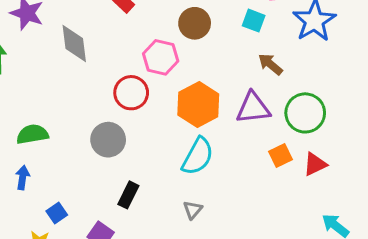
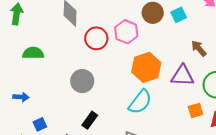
cyan square: (254, 21) -> (179, 15), moved, turned 35
red circle: (131, 93) -> (96, 38), moved
green semicircle: (32, 134) -> (33, 53), moved
blue arrow: (23, 178) -> (21, 97), turned 77

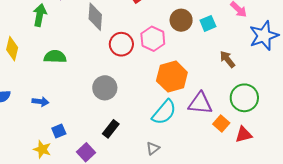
purple triangle: (183, 76) -> (200, 103), moved
orange square: (196, 110) -> (221, 124), turned -35

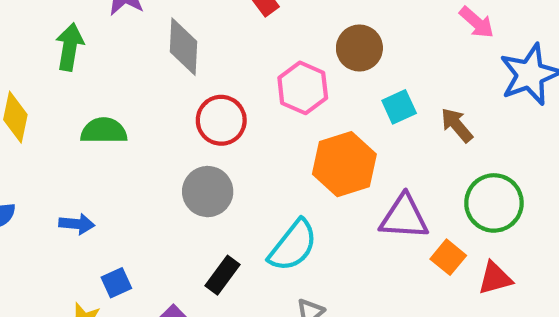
cyan square: (208, 23) -> (399, 107), moved
red circle: (121, 44) -> (221, 120), moved
cyan semicircle: (164, 112) -> (293, 246), moved

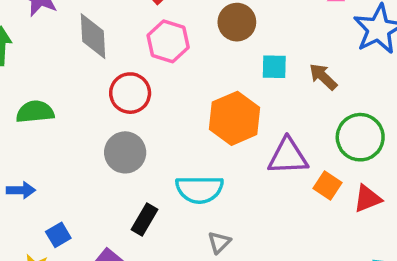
pink hexagon: (303, 88) -> (168, 41), moved
cyan square: (399, 107) -> (274, 67), turned 32
cyan semicircle: (293, 246) -> (200, 189), turned 57

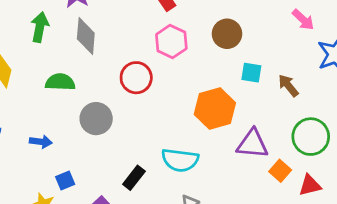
gray diamond: (93, 36) -> (86, 36), moved
gray circle: (125, 152) -> (96, 119), moved

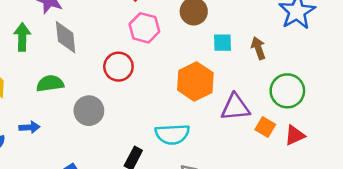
brown arrow: (288, 86) -> (258, 48), turned 30
blue arrow: (41, 142) -> (29, 127), moved

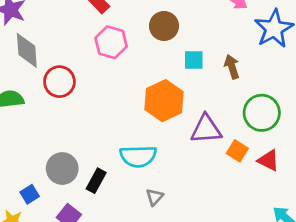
red circle: (118, 67) -> (59, 82), moved
gray circle: (89, 111) -> (62, 169), moved
red triangle: (295, 135) -> (269, 160), turned 50

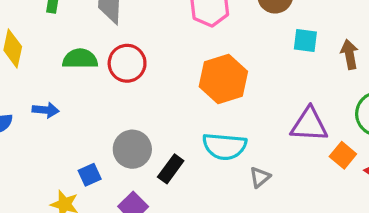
red circle: (59, 82) -> (127, 63), moved
orange hexagon: (164, 101) -> (223, 79), moved
gray triangle: (154, 197) -> (260, 177), moved

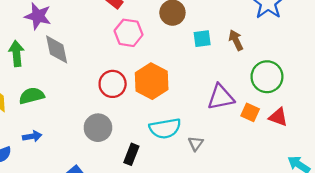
green semicircle: (80, 59) -> (32, 96), moved
red circle: (127, 63) -> (113, 84), moved
gray circle: (132, 149) -> (98, 128), moved

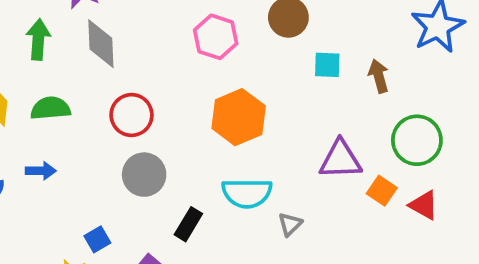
red circle: (113, 84) -> (132, 115), moved

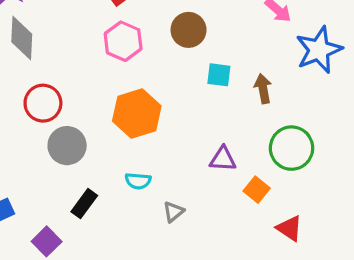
purple triangle: (340, 160) -> (223, 159), size x0.7
gray circle: (144, 175) -> (67, 146), moved
cyan semicircle: (247, 193) -> (138, 181), size x0.6
red triangle: (424, 205) -> (289, 228), moved

